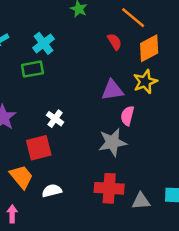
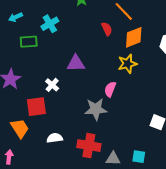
green rectangle: (32, 69) -> (29, 42), moved
purple triangle: (112, 90) -> (76, 63), moved
white semicircle: (52, 191) -> (55, 138), moved

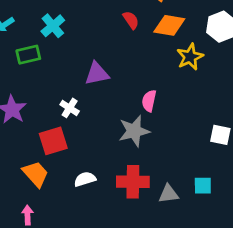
orange diamond: (134, 37) -> (169, 25), turned 40
yellow star: (127, 64) -> (190, 57), moved

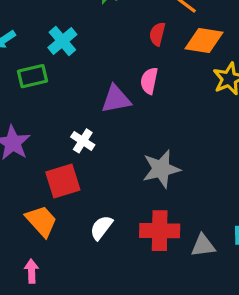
red semicircle: (131, 20) -> (157, 34), turned -132
pink semicircle: (149, 101) -> (149, 81), moved
white semicircle: (85, 179) -> (101, 228), turned -35

